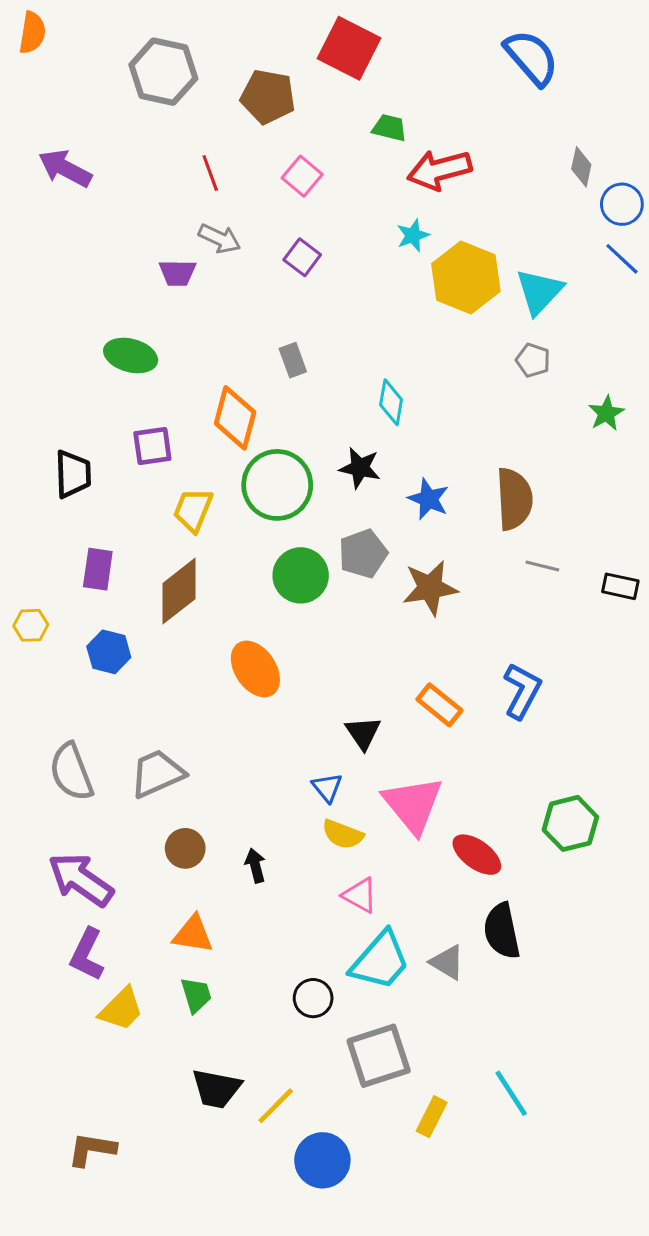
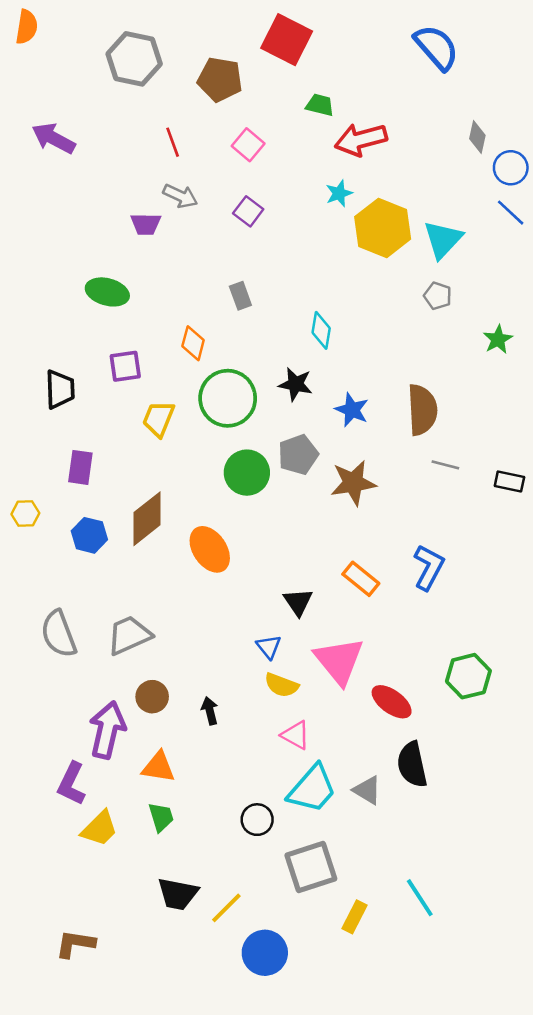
orange diamond: (235, 418) -> (193, 343), size x0.7
brown diamond: (179, 591) -> (147, 519), moved
purple arrow: (81, 880) -> (107, 730), moved, turned 68

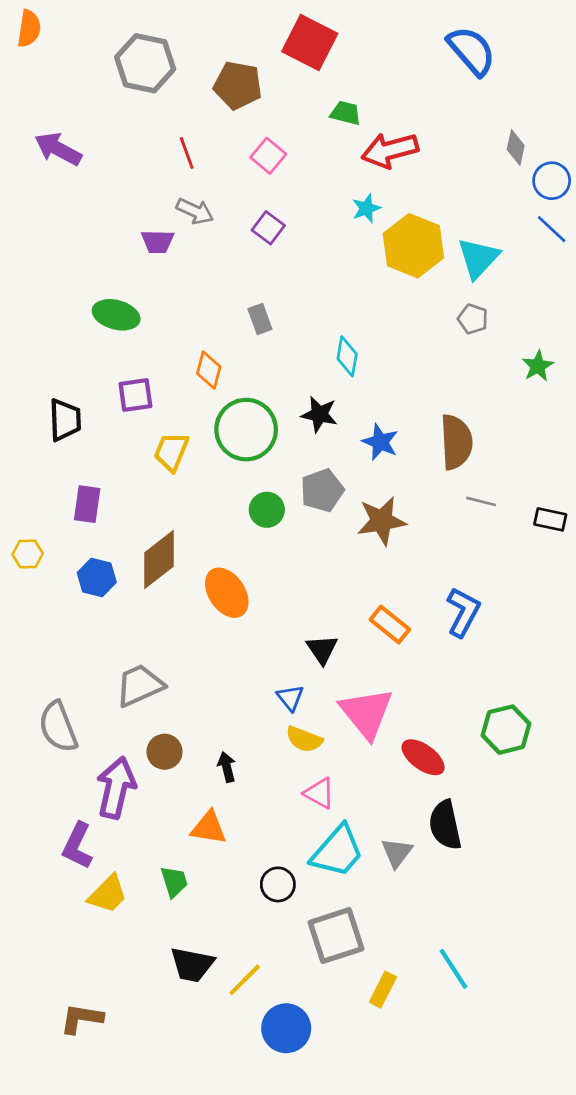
green circle: (247, 473) -> (267, 510), size x0.7
gray semicircle: (59, 634) -> (58, 727), moved
orange triangle: (159, 767) -> (209, 828), moved
gray triangle: (367, 790) -> (397, 853), turned 36

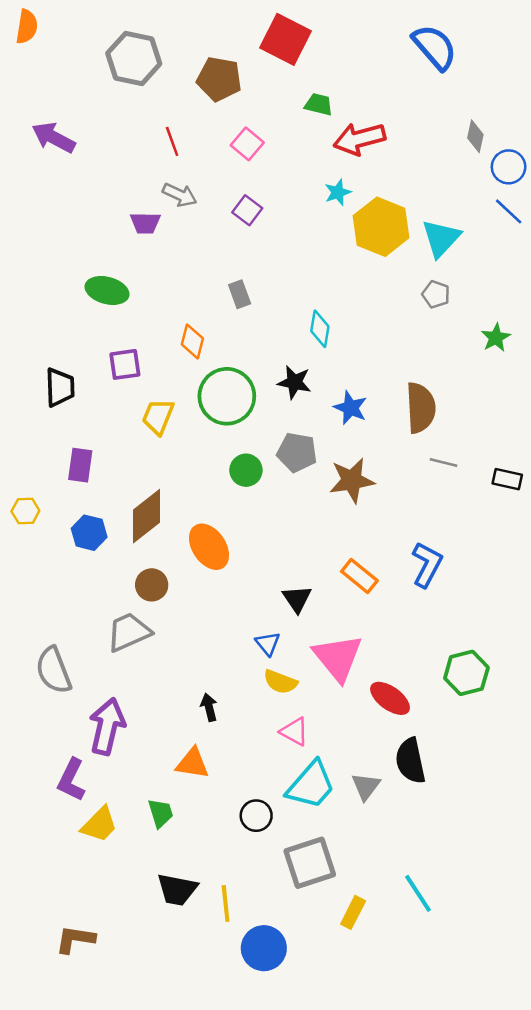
gray pentagon: (322, 490) -> (297, 452), turned 30
brown circle: (165, 752) -> (152, 585), moved
yellow line: (245, 980) -> (226, 904), turned -51

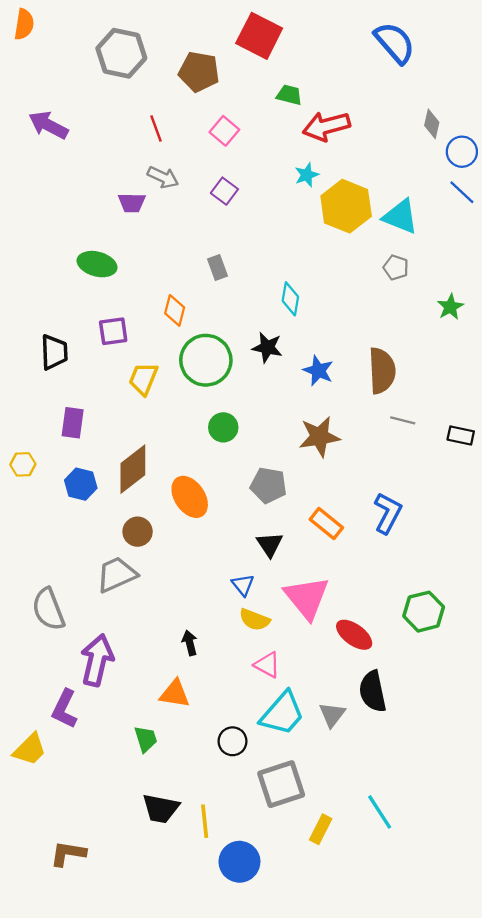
cyan triangle: (441, 238) -> (400, 217), turned -51
gray pentagon: (297, 452) -> (268, 485), moved
yellow trapezoid: (99, 825) -> (30, 749), moved

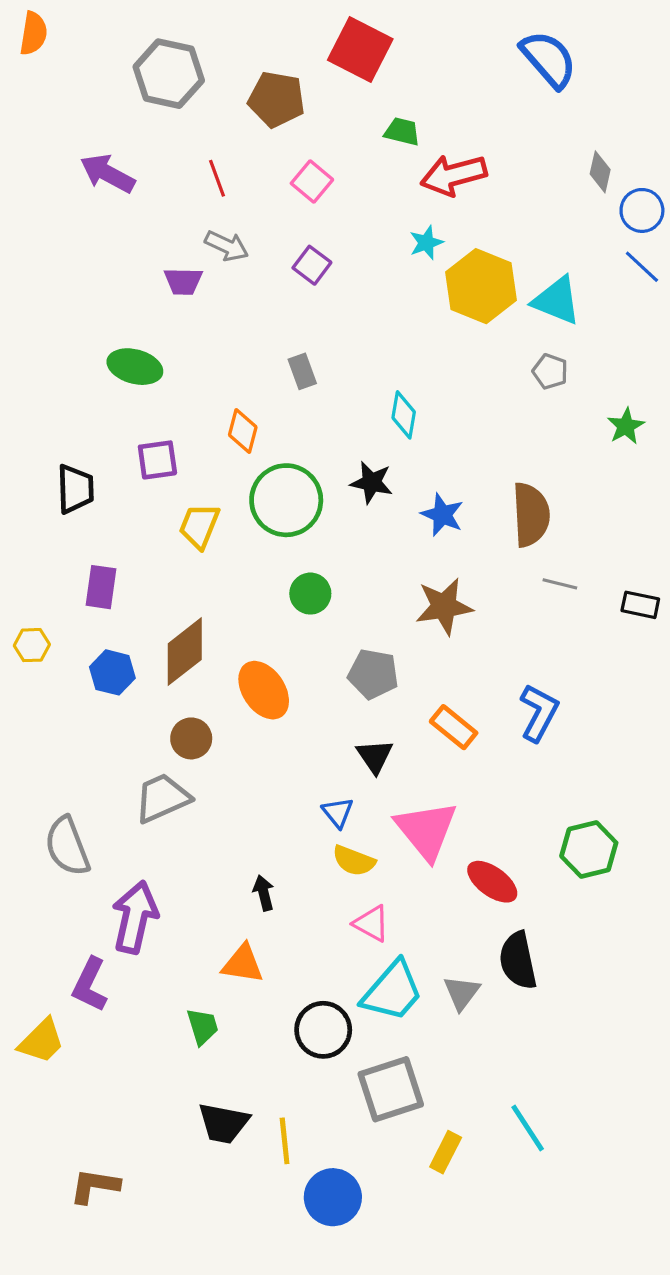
purple arrow: (48, 125) -> (108, 173), moved
black circle: (233, 741) -> (323, 1030), size x1.4

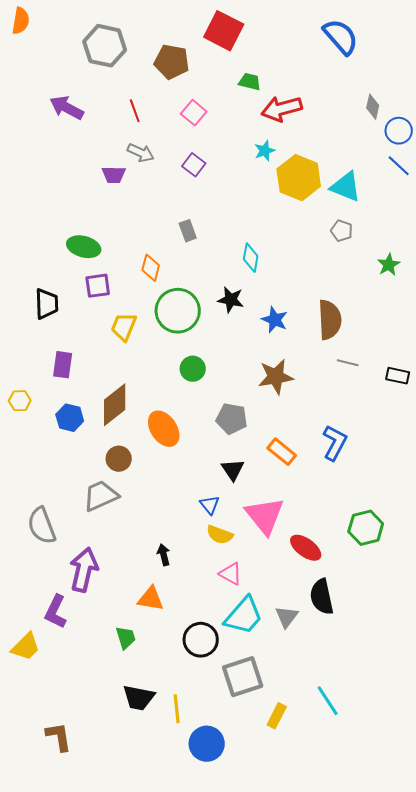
green ellipse: (135, 367) -> (84, 247), moved
brown L-shape: (95, 1186) -> (59, 737), turned 72

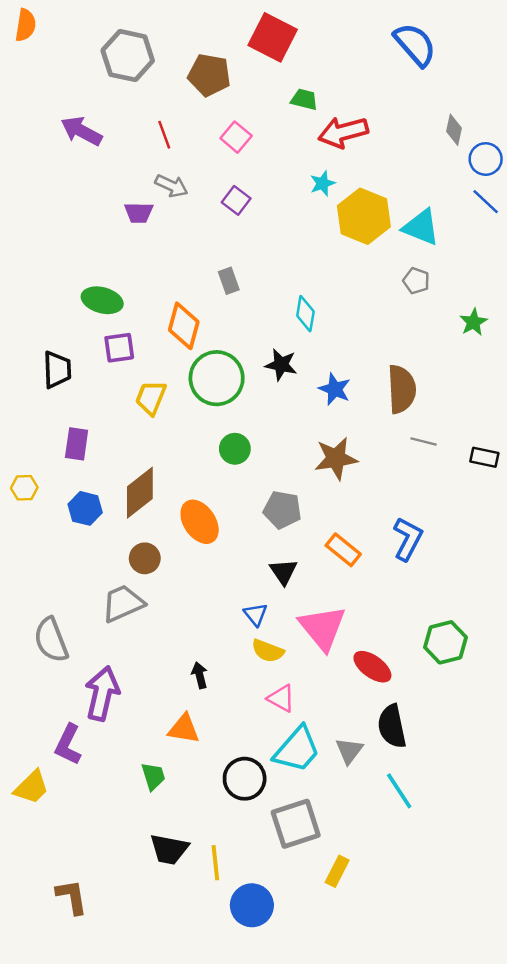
orange diamond: (151, 268) -> (184, 326), size x1.4
cyan line: (328, 701) -> (399, 791), moved

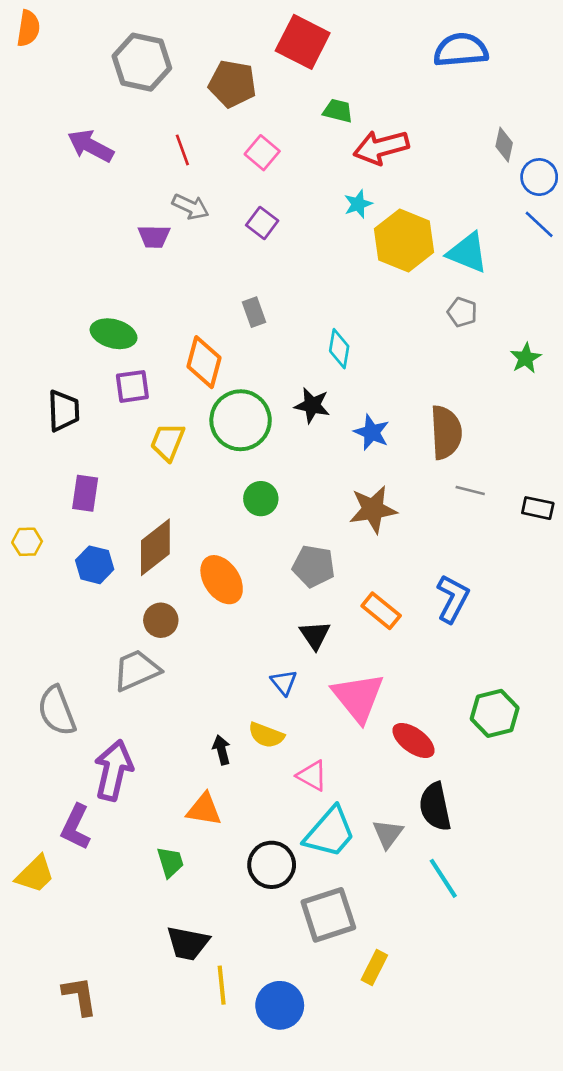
blue semicircle: (415, 45) -> (461, 50), turned -54
yellow semicircle: (268, 651) -> (266, 735), moved
yellow line: (215, 863) -> (222, 985), moved

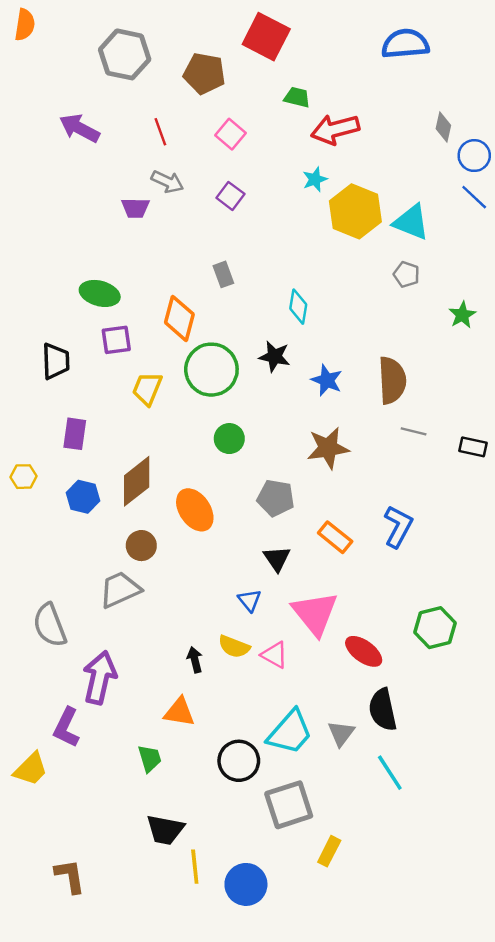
pink triangle: (312, 776) -> (274, 655), moved

